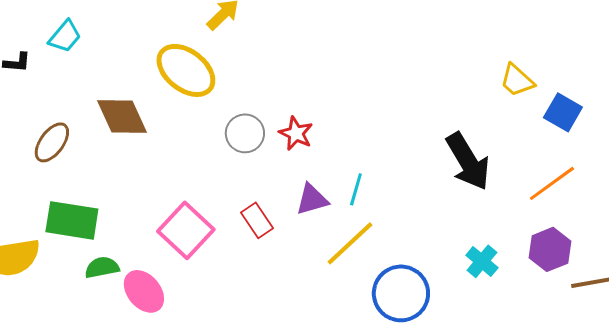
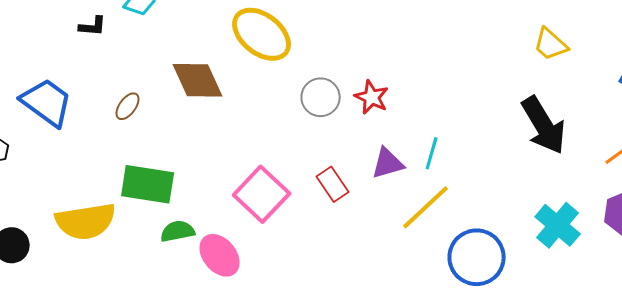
yellow trapezoid: (517, 80) -> (551, 44), moved
brown ellipse: (52, 142) -> (128, 106), size x0.7
cyan cross: (482, 261) -> (558, 225), size x1.4

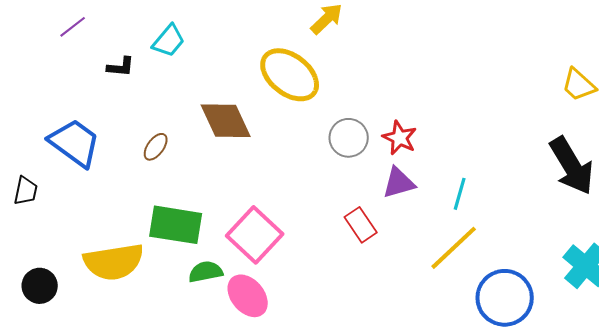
purple triangle: (388, 163) -> (399, 183), moved
pink square: (262, 194) -> (255, 235), moved

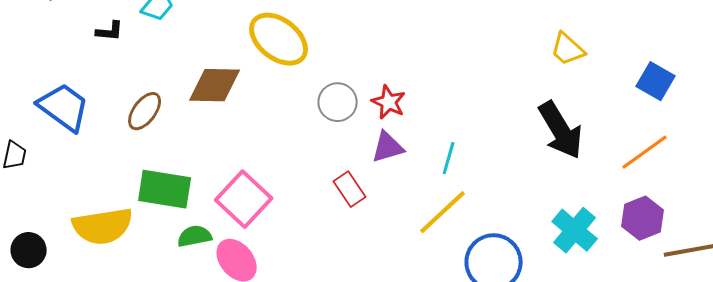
brown diamond: (226, 121) -> (215, 85), turned -64
brown ellipse: (156, 147) -> (145, 111), size x1.4

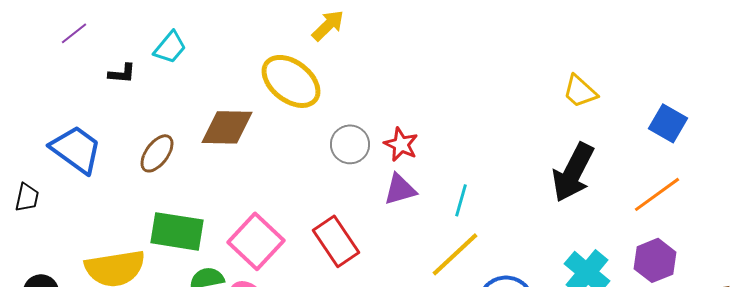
black arrow: (561, 130) -> (573, 172), turned 58
red rectangle: (350, 189) -> (336, 241), moved, size x1.4

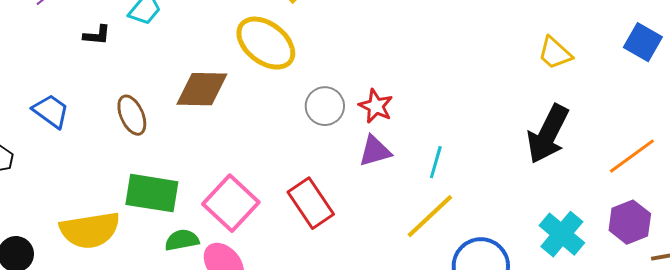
blue square: (668, 123) -> (643, 42), moved
blue trapezoid: (76, 149) -> (51, 111), size x0.7
brown ellipse: (157, 153) -> (132, 115), turned -60

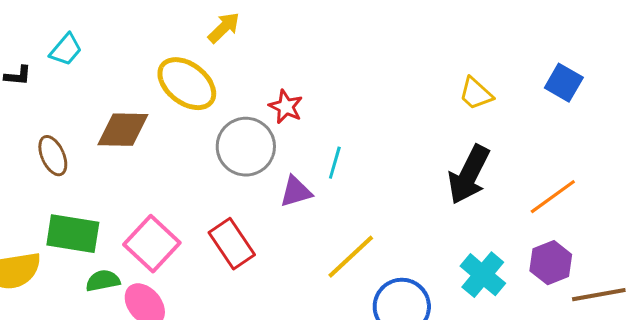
gray circle: (325, 106) -> (246, 147), size x1.5
red star: (376, 106) -> (286, 107), moved
cyan line: (436, 162) -> (335, 163), moved

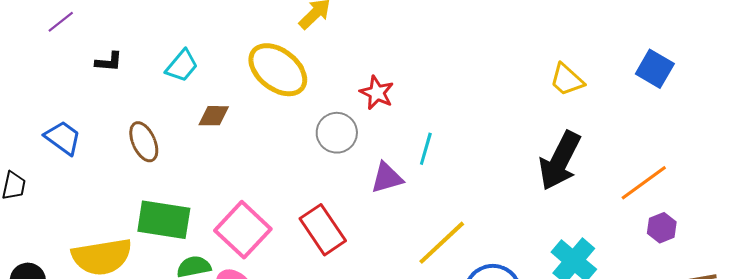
cyan trapezoid: (66, 50) -> (182, 66), moved
brown diamond: (123, 130) -> (214, 116), size x0.6
gray circle: (246, 147) -> (337, 133), size x0.7
purple hexagon: (551, 263) -> (662, 228), moved, size x0.7

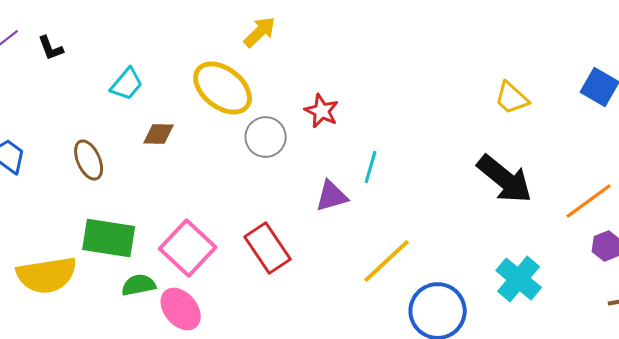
black L-shape: (109, 62) -> (51, 48), moved, turned 64
gray circle: (337, 133) -> (266, 137), moved
black arrow: (560, 161) -> (505, 179), turned -78

